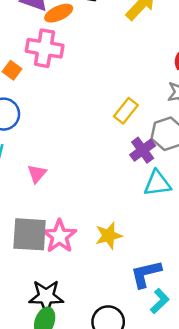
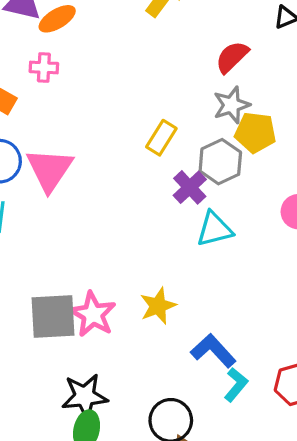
pink cross: (45, 48) -> (44, 68), size x0.6
pink triangle: (37, 174) -> (50, 170), moved, size x1.8
blue L-shape: (146, 274) -> (213, 351), turned 68

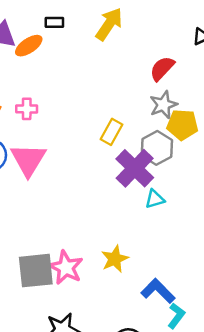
pink cross: (44, 68) -> (27, 109), moved
purple cross: (190, 187) -> (135, 168), size x1.5
cyan triangle: (214, 229) -> (155, 199), size x0.7

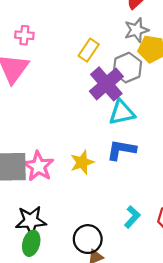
pink cross: (27, 109) -> (24, 35), moved
cyan triangle: (155, 199) -> (122, 113), size x1.5
blue L-shape: (158, 291) -> (121, 150), moved, turned -40

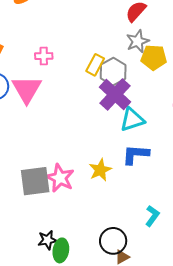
pink cross: (24, 35) -> (44, 56), moved
gray hexagon: (127, 68) -> (113, 72), moved
black star: (31, 221) -> (47, 240), moved, size x0.7

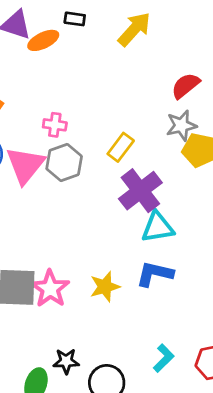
gray hexagon: (113, 72) -> (64, 163), moved
black star: (47, 240) -> (66, 361), moved

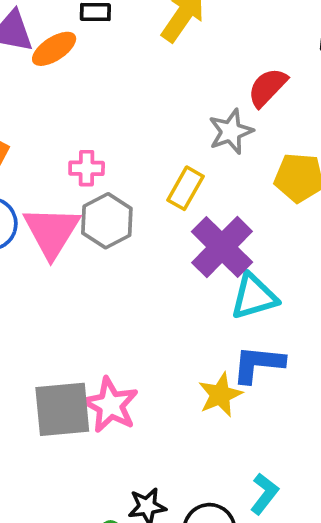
gray star: (181, 125) -> (231, 132), moved
yellow star: (105, 287) -> (220, 395), moved
cyan L-shape: (164, 358) -> (264, 494), moved

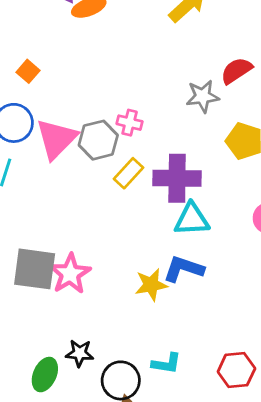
pink cross: (87, 168) -> (130, 123), moved
yellow rectangle: (186, 188) -> (129, 173), moved
purple cross: (222, 247) -> (177, 178), turned 33
cyan L-shape: (264, 494) -> (166, 363), turned 48

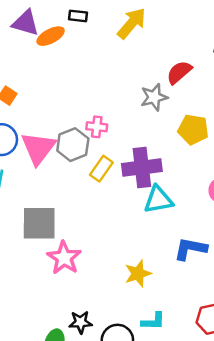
gray square: (35, 269) -> (39, 223), moved
blue L-shape: (184, 269) -> (190, 249), moved
yellow star: (151, 285) -> (138, 274), moved

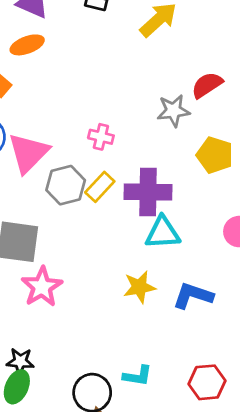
orange ellipse: (51, 36) -> (27, 45), moved
gray hexagon: (73, 145) -> (66, 185), moved
yellow star: (138, 274) -> (139, 287), moved
black star: (81, 322) -> (20, 361), moved

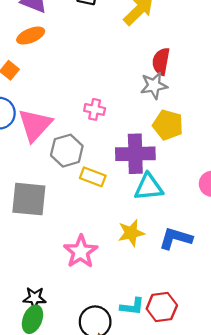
red semicircle: (207, 85) -> (161, 61), moved, turned -44
yellow pentagon: (215, 155) -> (168, 125), moved
yellow rectangle: (100, 187) -> (93, 177), moved, turned 70
pink star: (42, 287) -> (81, 252), moved
red hexagon: (207, 382) -> (162, 307), moved

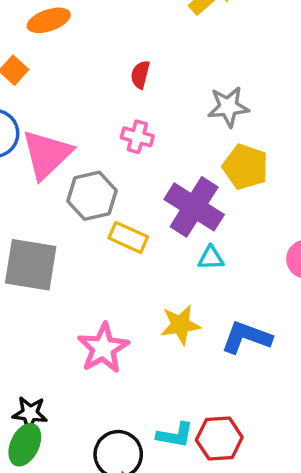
red semicircle: (161, 61) -> (140, 75), moved, size x0.7
purple cross: (135, 154) -> (194, 207), turned 30
cyan triangle: (149, 187) -> (211, 258), size x0.6

